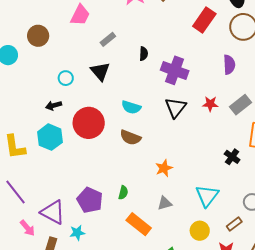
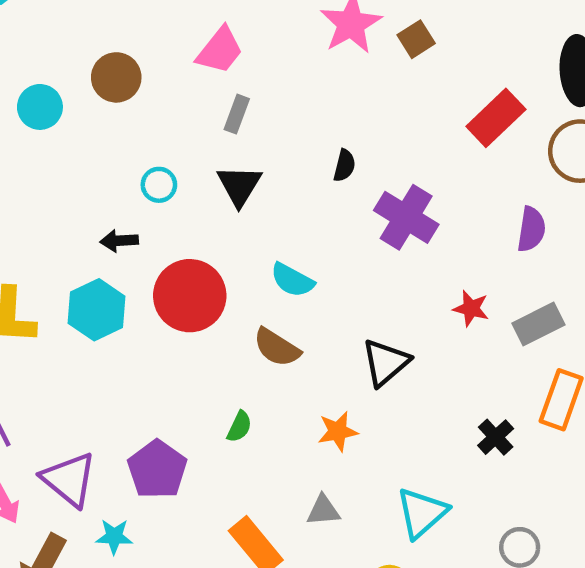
gray rectangle: (108, 39) -> (237, 114), moved, turned -42
black triangle: (175, 108) -> (386, 362), moved
green semicircle: (123, 193) -> (239, 427), moved

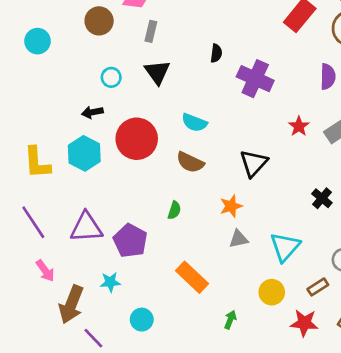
brown circle: (116, 77) -> (99, 21), moved
red star: (471, 308) -> (299, 126), turned 30
purple triangle: (69, 479) -> (86, 227), moved, turned -36
gray triangle: (323, 510) -> (239, 239), moved

